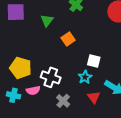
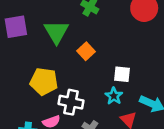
green triangle: (47, 21) -> (56, 32), size x1.5
yellow pentagon: (21, 68) -> (44, 82), moved

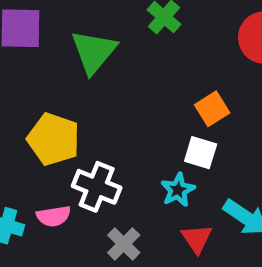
orange square: (86, 51) -> (212, 109), moved

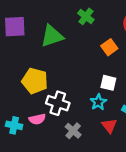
green triangle: (94, 52) -> (52, 36), turned 35
orange square: (212, 109) -> (109, 47), moved

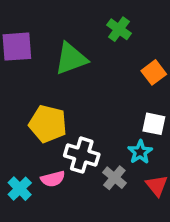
cyan cross: (14, 125) -> (20, 189), turned 35
gray cross: (73, 131) -> (114, 178), moved

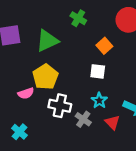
yellow pentagon: (48, 124) -> (45, 77), moved, turned 30
white square: (154, 124) -> (98, 71), moved
pink semicircle: (53, 179) -> (26, 93), moved

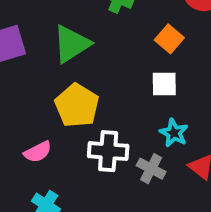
pink semicircle: (26, 93) -> (38, 152), moved

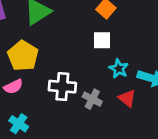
yellow pentagon: (77, 106) -> (23, 56), moved
cyan star: (174, 133) -> (119, 69), moved

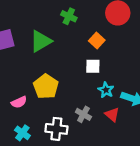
yellow pentagon: (23, 56) -> (46, 87), moved
white cross: (62, 87) -> (56, 129), moved

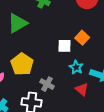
orange square: (97, 41) -> (82, 38), moved
gray cross: (83, 114) -> (47, 84), moved

